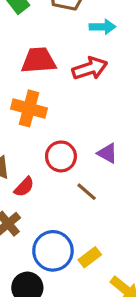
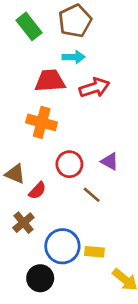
cyan arrow: (103, 27) -> (74, 57), moved
yellow rectangle: (90, 257) -> (94, 252), turned 42

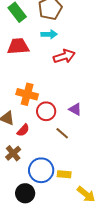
red trapezoid: (50, 81) -> (18, 46), moved
orange cross: (42, 122) -> (27, 94), moved

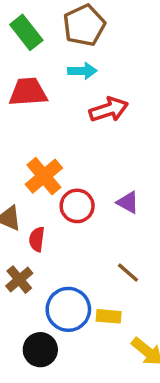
orange cross: (27, 94) -> (44, 176), turned 35
red semicircle: (23, 130) -> (37, 239), turned 144
brown line: (62, 133) -> (128, 273), moved

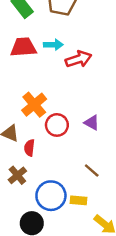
cyan arrow: (82, 71) -> (53, 45), moved

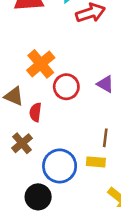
brown line: (92, 171) -> (105, 138), turned 56
yellow rectangle: (78, 200) -> (96, 162), moved

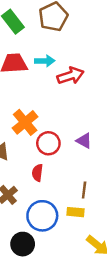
red semicircle: (35, 112) -> (37, 173), moved

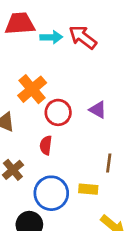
cyan arrow: (45, 61) -> (51, 37), moved
red arrow: (71, 76) -> (83, 37), turned -125
brown line: (84, 190) -> (109, 163), moved

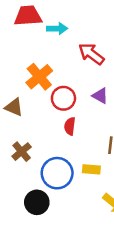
red arrow: (83, 37) -> (91, 54), moved
red semicircle: (46, 145) -> (70, 126), moved

